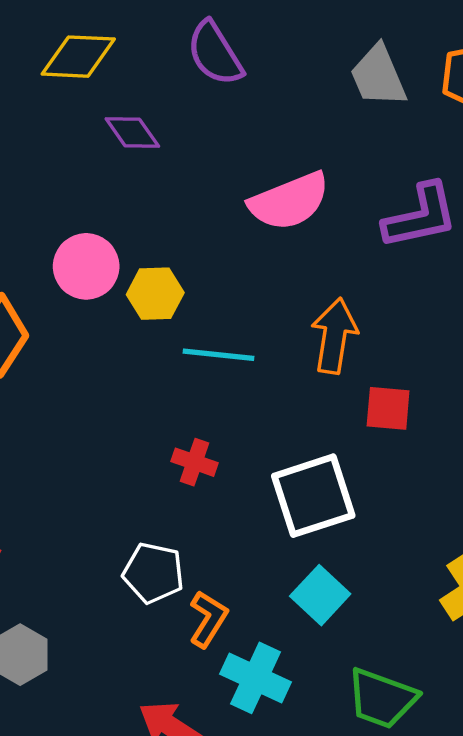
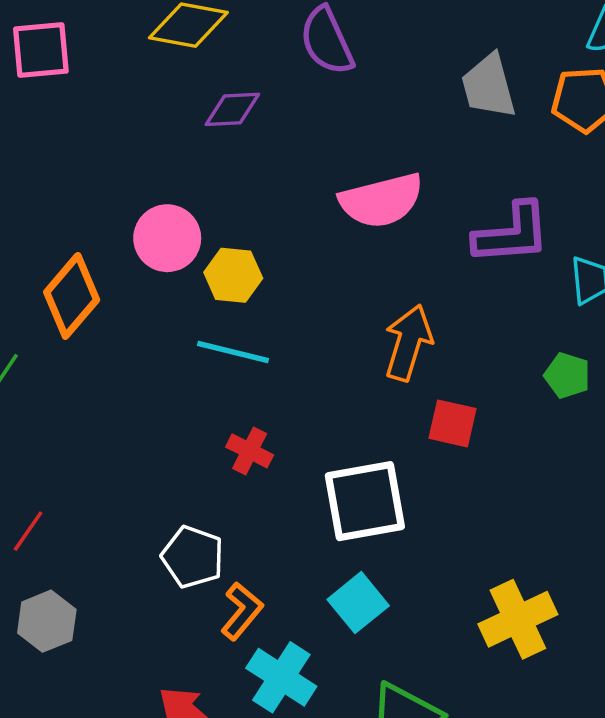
purple diamond: (132, 133) -> (232, 109), turned -66
cyan line: (218, 355) -> (233, 352), moved

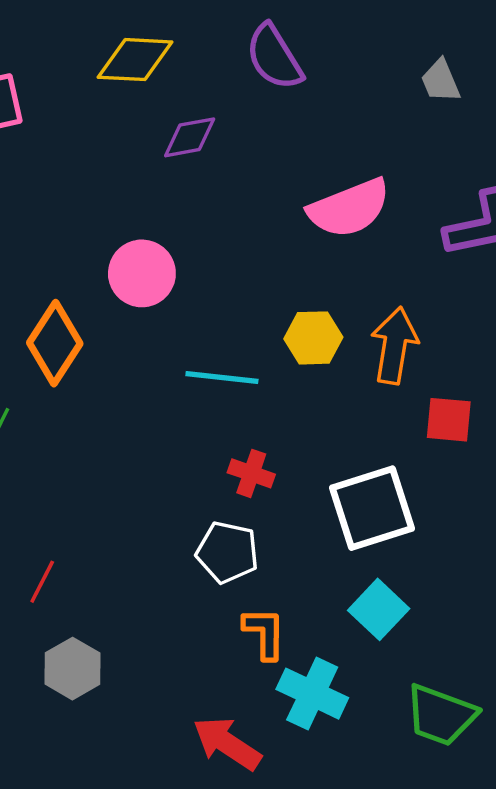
gray trapezoid: (489, 86) -> (441, 81), size x0.7
yellow hexagon: (233, 275) -> (313, 338), moved
white pentagon: (193, 557) -> (227, 552), moved
orange L-shape: (242, 611) -> (264, 633), turned -32

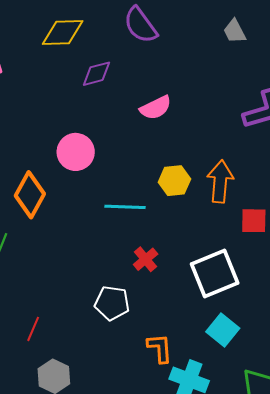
pink semicircle: (349, 208) -> (156, 108), moved, size x0.7
red cross: (251, 473) -> (146, 259), turned 35
white pentagon: (227, 552) -> (112, 303), moved

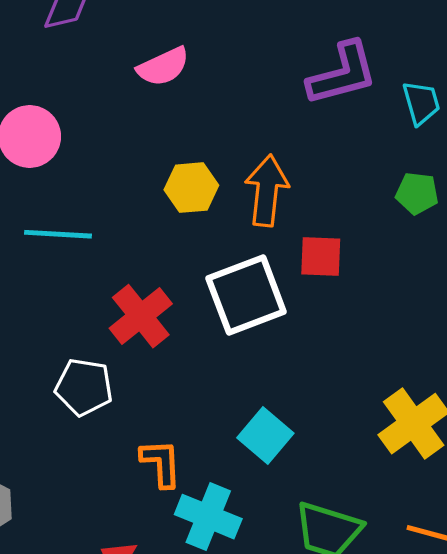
cyan line: (125, 207) -> (58, 234), moved
red cross: (146, 259) -> (141, 316), size x1.5
white square: (215, 273) -> (246, 295), moved

